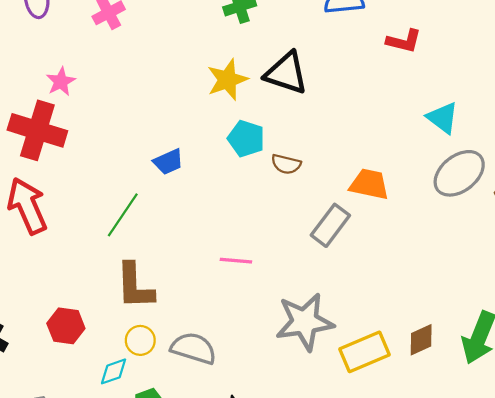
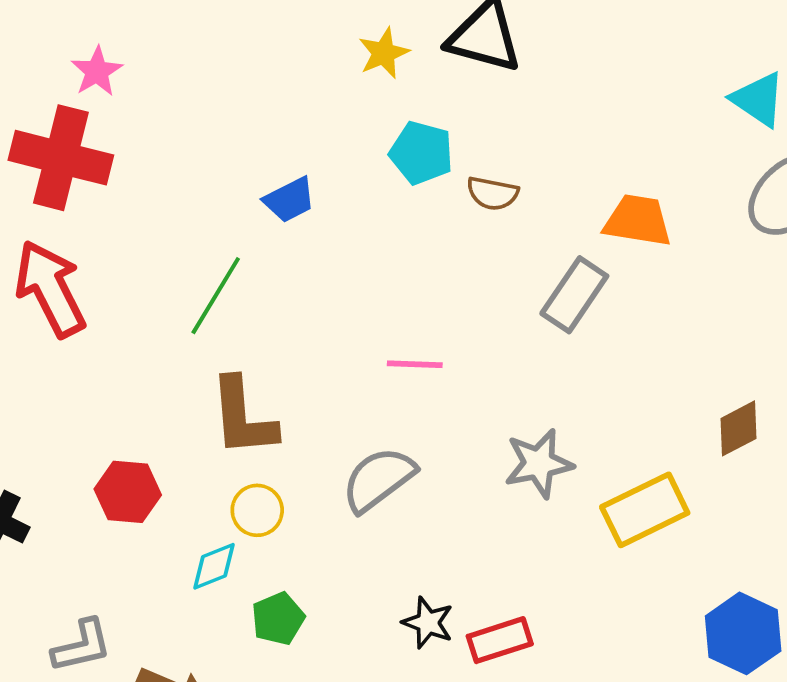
yellow star: (227, 80) -> (384, 53), size x0.7
gray star: (305, 322) -> (539, 463), size x0.7
brown diamond: (421, 340) -> (738, 428), moved
gray semicircle: (194, 348) -> (378, 479), moved, turned -51

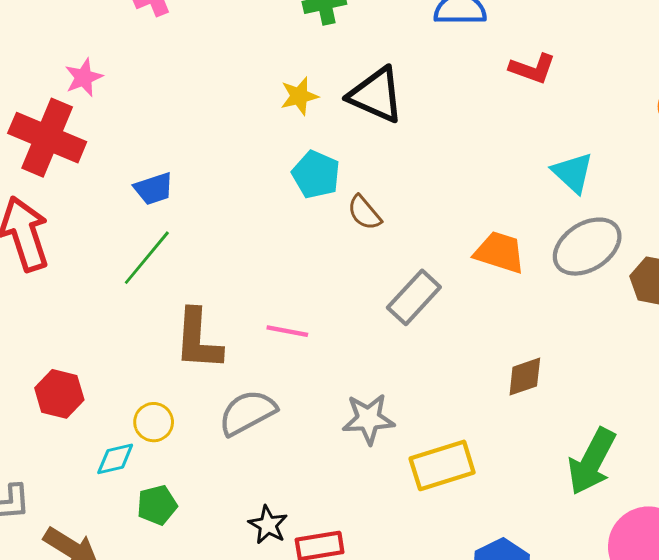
brown semicircle: (492, 193) -> (364, 213), turned 30
blue trapezoid: (289, 200) -> (154, 189), moved
orange trapezoid: (638, 221) -> (500, 252), moved
brown L-shape: (243, 417) -> (198, 340), moved
brown diamond: (738, 428) -> (525, 377), moved

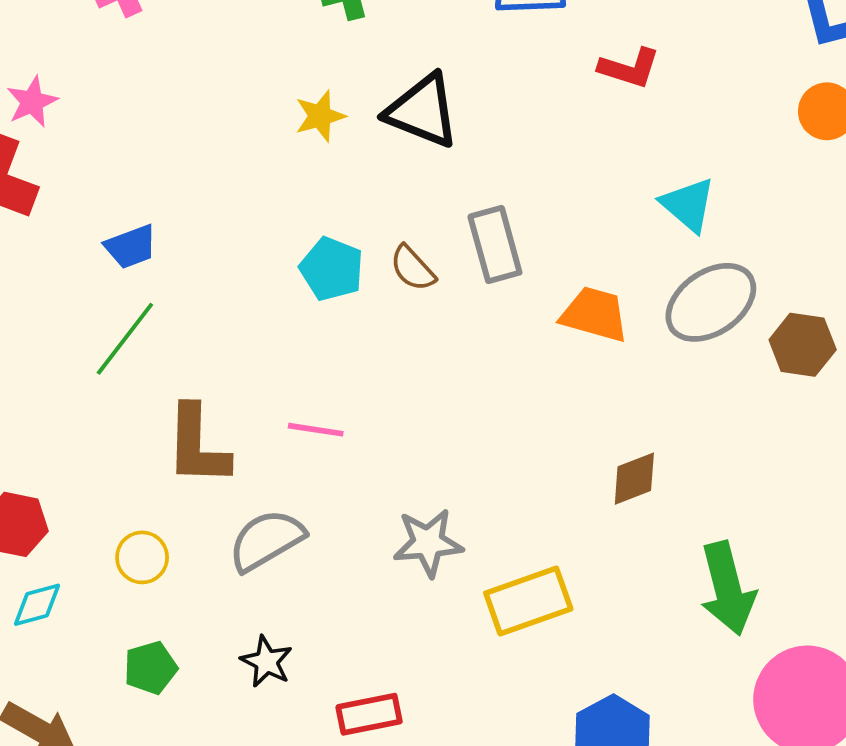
cyan pentagon: (316, 175) -> (332, 269), moved
gray rectangle: (414, 297) -> (495, 245), moved, turned -56
cyan diamond: (115, 459) -> (37, 605), moved
green arrow: (592, 462) -> (728, 588), turned -40
black star: (268, 525) -> (266, 662), moved

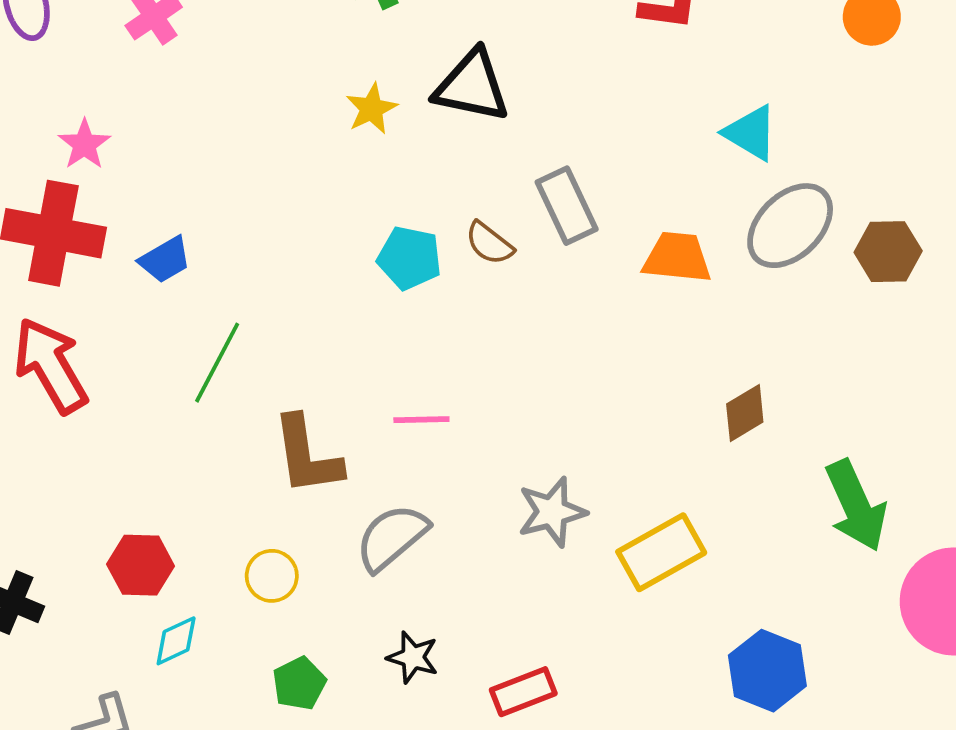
blue trapezoid: (131, 247) -> (165, 260), moved

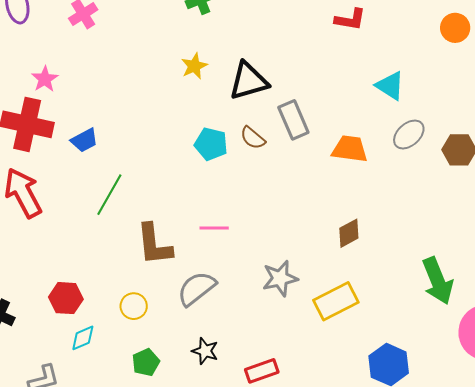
black triangle: (472, 86) -> (248, 81), moved, turned -30
gray ellipse: (790, 226) -> (409, 135), size x0.7
brown diamond: (745, 413) -> (349, 233), moved

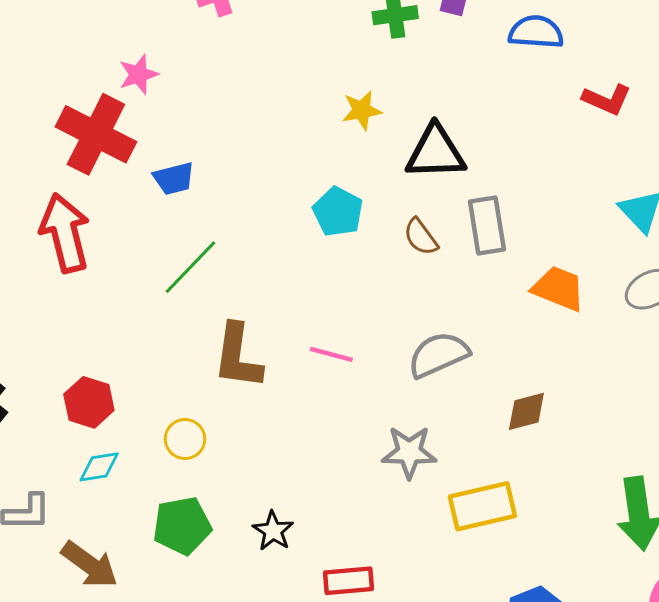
cyan pentagon: (211, 144) -> (338, 212), moved
gray semicircle: (197, 288) -> (438, 355), moved
green pentagon: (146, 362) -> (182, 526), size x1.4

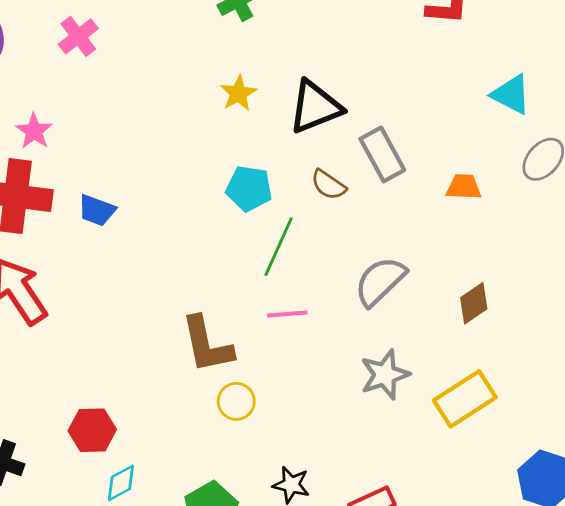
blue trapezoid: (174, 178) -> (97, 210), turned 54
green line: (191, 267) -> (279, 247), moved
orange trapezoid: (559, 288) -> (464, 187), size x0.7
yellow circle: (185, 439) -> (236, 401), moved

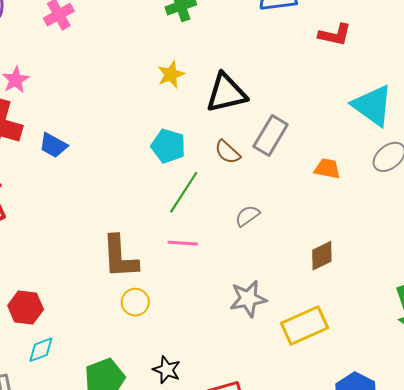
cyan triangle: (511, 94) -> (373, 105), size x1.4
gray rectangle: (382, 154) -> (271, 136), turned 51
gray semicircle: (380, 281) -> (247, 216), moved, size x0.6

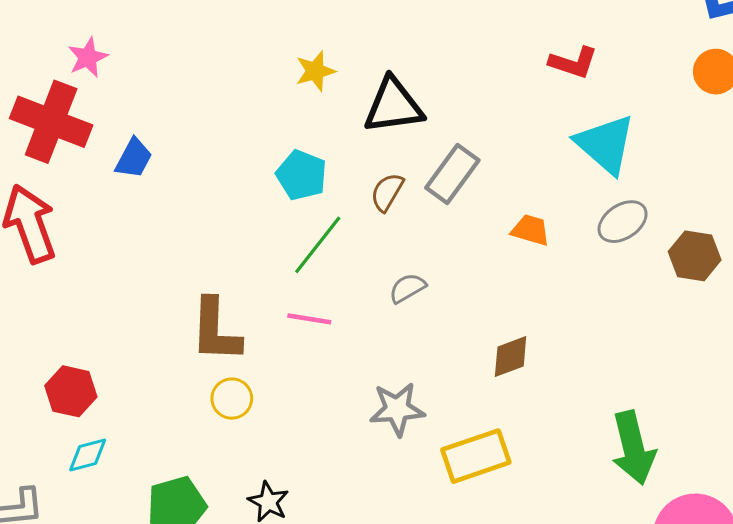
red L-shape: (335, 35) -> (573, 63), moved
blue trapezoid: (53, 145) -> (134, 158), turned -96
brown semicircle: (227, 152) -> (387, 192), turned 72

